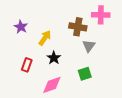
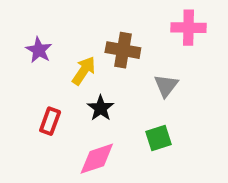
brown cross: (78, 27) -> (123, 50), moved

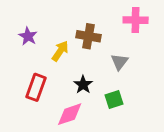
black star: (101, 108) -> (83, 85), moved
red rectangle: (50, 121) -> (36, 87), size x1.4

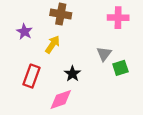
brown cross: (88, 36) -> (61, 14), moved
green square: (114, 99) -> (120, 68), moved

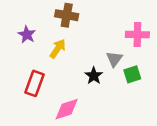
pink cross: (118, 18) -> (137, 35), moved
black star: (72, 74) -> (94, 76), moved

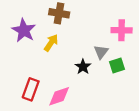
purple star: (27, 35) -> (24, 30), size x1.5
red rectangle: (35, 83) -> (31, 89), moved

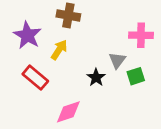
red rectangle: (31, 89) -> (35, 78), moved, turned -70

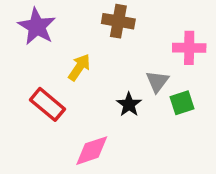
brown cross: (68, 15) -> (118, 21), moved
purple star: (27, 35) -> (37, 27), moved

